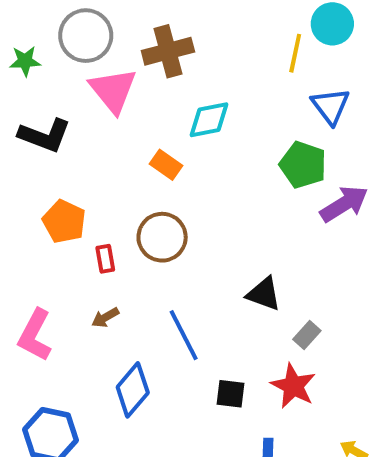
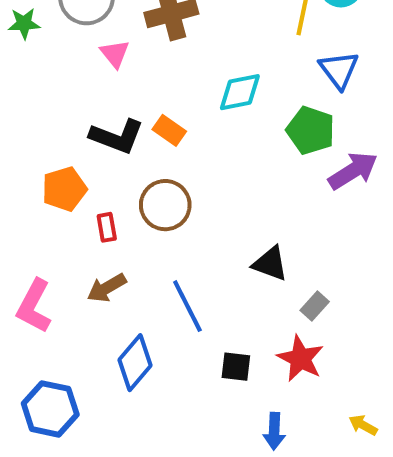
pink triangle: (113, 90) -> (115, 54), size x0.6
cyan diamond: (209, 120) -> (240, 92), moved
black L-shape: (45, 135) -> (117, 136), moved
orange pentagon: (64, 222) -> (64, 189), turned 30
brown arrow: (105, 317) -> (107, 288), size x1.4

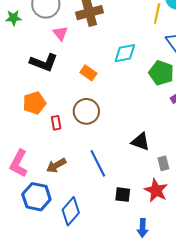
black L-shape: (117, 136) -> (44, 62), moved
brown arrow: (107, 288) -> (56, 165), moved
gray rectangle: (315, 306) -> (163, 163), turned -56
blue diamond: (135, 363) -> (71, 211), moved
blue hexagon: (50, 409) -> (36, 197), moved

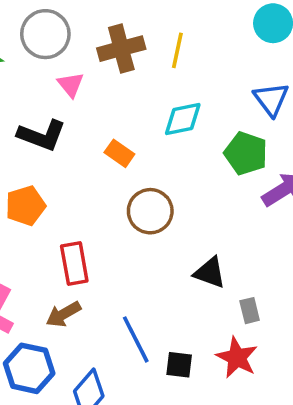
yellow line: (157, 14) -> (177, 50), moved
brown circle: (86, 111) -> (150, 211), moved
red rectangle: (56, 123) -> (74, 264), moved, size x1.6
blue line: (98, 163) -> (136, 339), moved

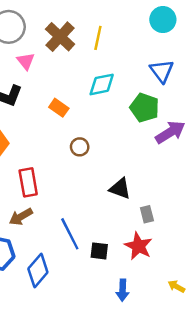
brown cross: (121, 49) -> (60, 37), turned -32
brown circle: (150, 211) -> (80, 147), size x0.6

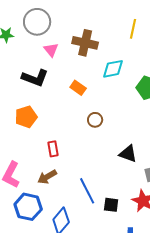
brown cross: (60, 37) -> (85, 43), moved, turned -30
yellow line: (98, 38) -> (133, 29), moved
red rectangle: (28, 182) -> (53, 149), size x0.7

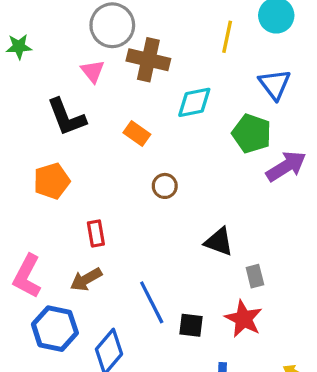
gray circle: (37, 22) -> (112, 25), moved
black L-shape: (35, 78) -> (66, 117), turned 48

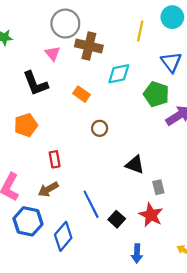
black square: (191, 325) -> (117, 219), turned 35

